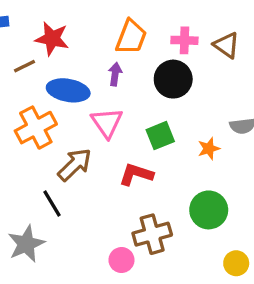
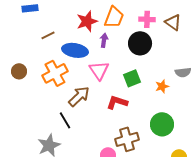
red star: (52, 39) -> (87, 21), moved, turned -30

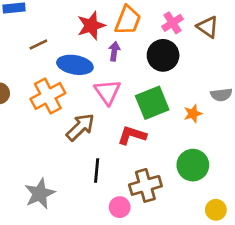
pink cross: (147, 19) -> (173, 23), turned -35
green square: (132, 78) -> (152, 103), size x1.4
black line: (65, 120) -> (97, 171), moved, turned 36

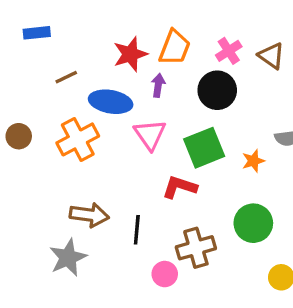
brown arrow: (80, 127) -> (89, 215), moved, turned 52

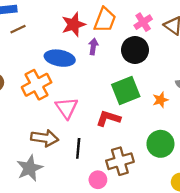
brown line: (66, 77) -> (18, 29), moved
pink triangle: (150, 135) -> (67, 108), moved

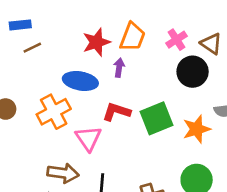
black circle: (135, 50) -> (193, 72), moved
orange star: (160, 100) -> (197, 129), size x1.5
red L-shape: (108, 118) -> (116, 112), moved

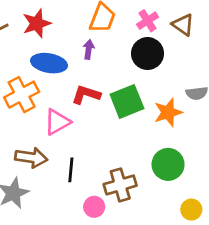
red star: (96, 42) -> (37, 23), moved
black circle: (193, 72) -> (148, 54), moved
pink triangle: (88, 138) -> (57, 122), turned 36

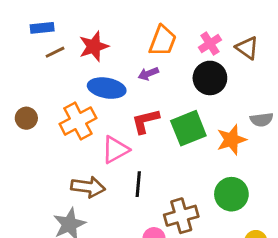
purple arrow: (89, 49) -> (148, 74), turned -120
red L-shape: (86, 95) -> (145, 121), turned -32
black line: (71, 170) -> (138, 184), moved

